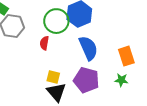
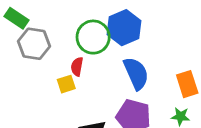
yellow square: (53, 77) -> (66, 84), moved, turned -32

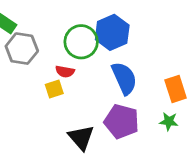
red semicircle: (77, 67) -> (65, 71), turned -90

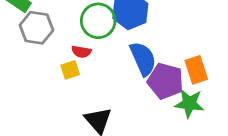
purple pentagon: (122, 121) -> (165, 81), moved
green star: (169, 121) -> (189, 104), size x1.5

